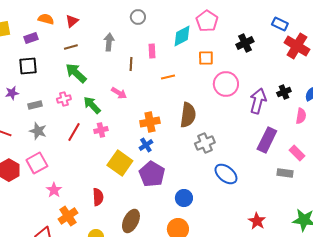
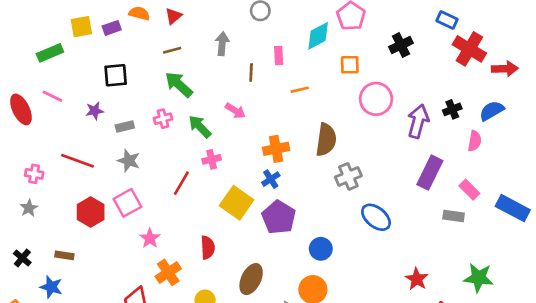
purple rectangle: (31, 38) -> (112, 28), moved
red line: (74, 132) -> (181, 183), moved

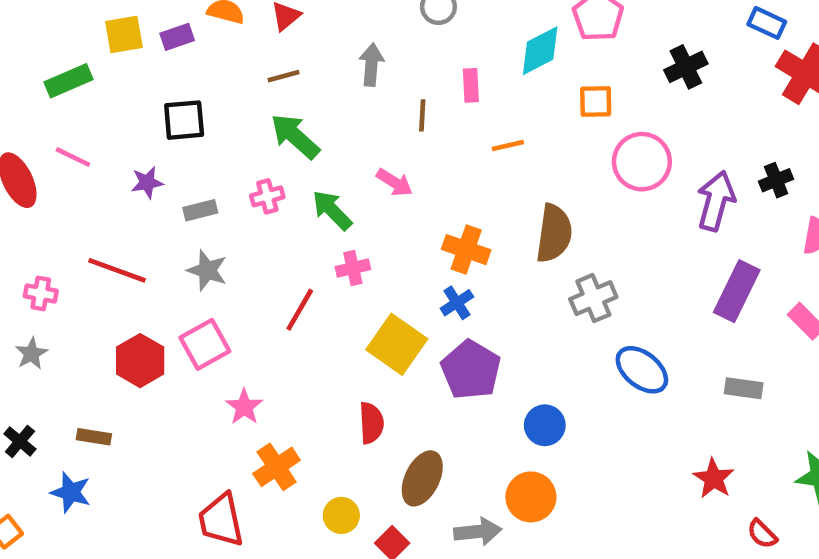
orange cross: (276, 149) -> (466, 250), turned 30
gray rectangle: (454, 216) -> (744, 388), moved
red semicircle: (208, 247) -> (371, 423), moved

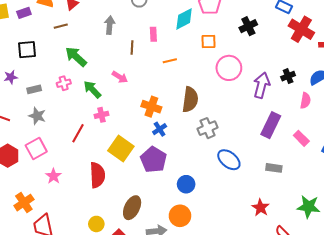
brown line: (284, 76) -> (61, 26), moved
blue cross: (457, 303) -> (160, 129), moved
red semicircle: (371, 423) -> (97, 175), moved, size x1.4
orange cross: (277, 467) -> (24, 203), moved

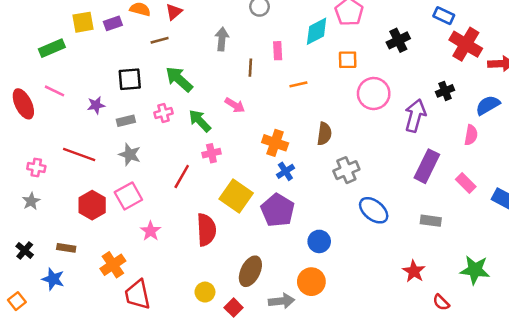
black square: (27, 50) -> (130, 79), moved
black cross: (288, 76) -> (445, 91), moved
brown semicircle: (190, 100) -> (324, 134), size x0.7

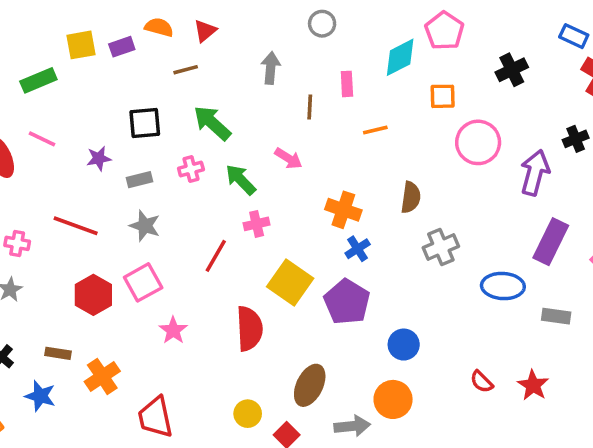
blue ellipse: (374, 210) -> (503, 286), moved, turned -36
orange cross: (113, 265) -> (102, 376), moved
red semicircle: (441, 302) -> (482, 382), moved

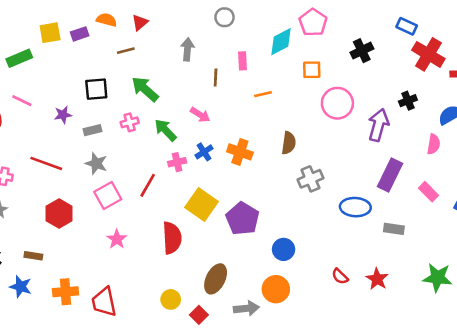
blue cross: (358, 249) -> (204, 152), moved
pink square: (143, 282) -> (108, 196), moved
orange cross: (102, 376) -> (65, 292), moved, turned 30

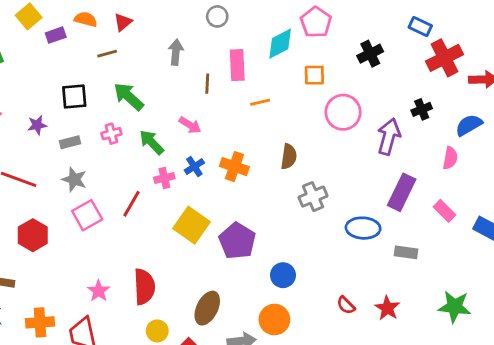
yellow square: (50, 33) -> (29, 16), moved, turned -30
red cross: (428, 54) -> (445, 58), turned 32
pink rectangle: (242, 61) -> (237, 65), size x1.5
red semicircle: (172, 238) -> (144, 287), moved
pink star: (117, 239) -> (99, 291), moved

